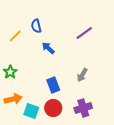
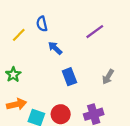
gray arrow: (82, 75) -> (108, 77), moved
blue rectangle: (53, 85) -> (69, 77), moved

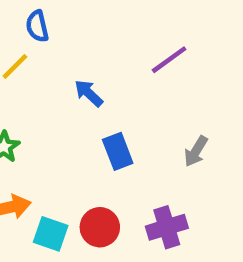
blue semicircle: (42, 24) -> (37, 26), moved

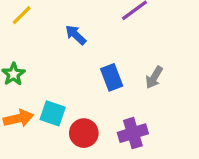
blue rectangle: (118, 151) -> (112, 77), moved
cyan square: (51, 234) -> (53, 113), moved

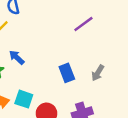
blue arrow: (76, 35) -> (17, 57), moved

